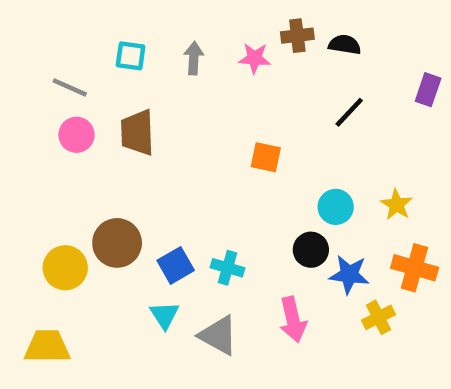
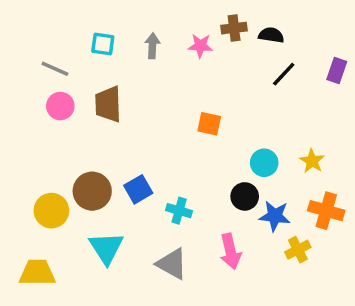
black line: (349, 112) -> (284, 74), moved
blue square: (176, 265) -> (138, 189), moved
cyan triangle: (164, 315) -> (106, 248), moved, size x1.5

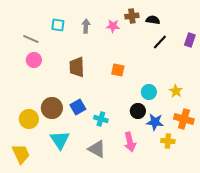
brown trapezoid: (108, 104) -> (77, 67), moved
yellow cross: (298, 250) -> (168, 141), turned 32
yellow trapezoid: (37, 273) -> (21, 154), turned 65

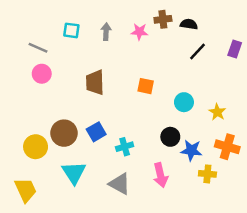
cyan circle: (149, 92) -> (184, 102), moved
cyan cross: (101, 119) -> (125, 147), turned -32

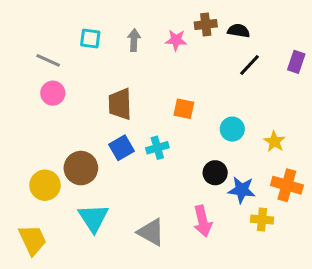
blue square: (96, 132) -> (121, 148), moved
cyan cross: (125, 147) -> (157, 148), moved

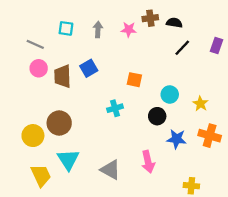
brown trapezoid: (120, 104) -> (63, 76), moved
blue square: (121, 148) -> (89, 68), moved
black circle: (215, 173) -> (157, 116), moved
yellow cross: (262, 220) -> (191, 186), moved
yellow trapezoid: (33, 240) -> (41, 175), moved

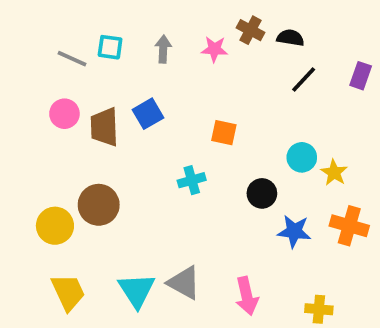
brown cross: (150, 18) -> (251, 30), turned 35
gray line: (35, 44) -> (72, 59), moved
cyan circle: (170, 95) -> (302, 157), moved
cyan triangle: (68, 159) -> (137, 290), moved
pink arrow: (148, 162) -> (247, 296), moved

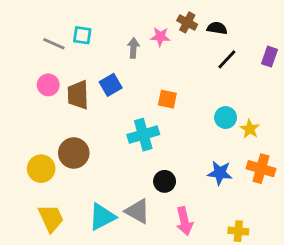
gray arrow: (163, 49) -> (133, 48), moved
cyan cross: (192, 180) -> (143, 135), size x1.5
black circle: (262, 193) -> (165, 181), moved
cyan triangle: (137, 290) -> (102, 217), turned 36

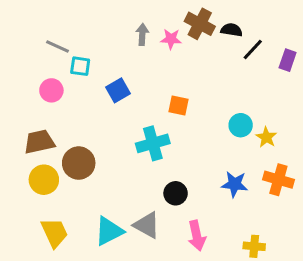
brown cross: (187, 22) -> (200, 24), size x1.4
cyan square: (82, 35) -> (80, 66), moved
gray arrow: (133, 48) -> (142, 34), moved
black line: (227, 59) -> (253, 50), moved
brown trapezoid: (78, 95) -> (39, 142), moved, turned 80

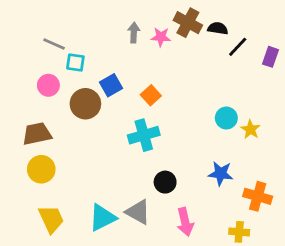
orange square: (179, 106) -> (151, 95), moved, turned 36
brown circle: (79, 163) -> (85, 104), moved
orange cross: (278, 180) -> (258, 196), moved

